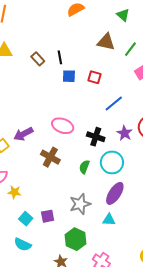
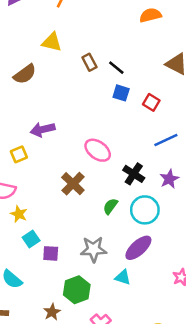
black line: (60, 57) -> (116, 68), turned -56
purple arrow: (23, 134) -> (43, 130), moved
cyan square: (26, 219) -> (31, 239), moved

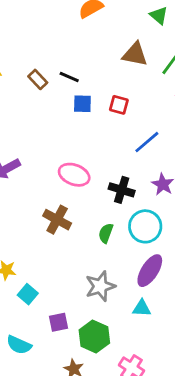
purple square: (51, 253) -> (59, 322), moved

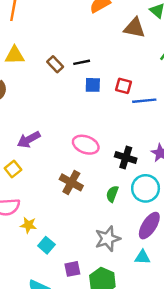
brown triangle: (135, 54) -> (135, 28), moved
black line: (69, 77) -> (82, 62), turned -35
blue line: (147, 142) -> (144, 101), moved, turned 35

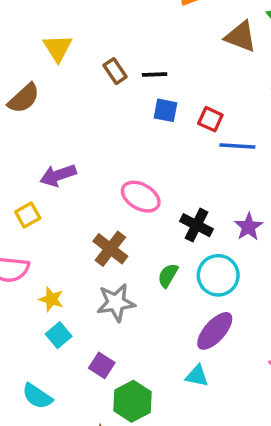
yellow triangle: (15, 55) -> (58, 48), turned 50
yellow star: (28, 225) -> (51, 299), moved
gray star: (108, 239) -> (116, 303), moved
purple square: (72, 269) -> (102, 365), moved, turned 35

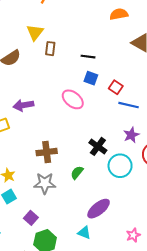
brown rectangle: (115, 71) -> (50, 49), moved, turned 32
pink ellipse: (141, 197) -> (73, 99), moved
purple star: (248, 227) -> (131, 135), moved
brown cross: (110, 249) -> (47, 152), turned 36
cyan circle: (218, 275) -> (120, 166), moved

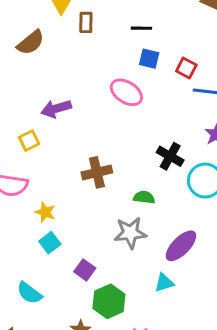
green semicircle: (77, 173) -> (144, 197), turned 64
gray star: (45, 183) -> (130, 233), moved
cyan triangle: (84, 233) -> (164, 283), turned -32

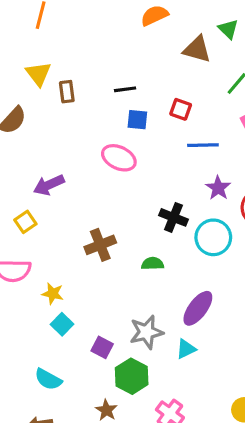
red square: (186, 68) -> (181, 109), moved
gray star: (130, 233) -> (146, 332), moved

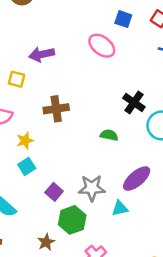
yellow square: (25, 222) -> (17, 79), turned 36
brown cross: (100, 245) -> (56, 109), moved
yellow star: (53, 294) -> (25, 141), turned 30

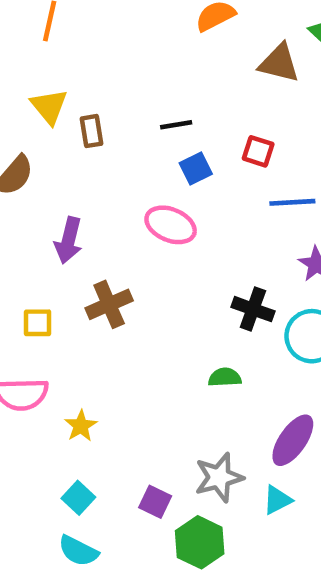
blue square: (123, 19) -> (196, 169), turned -30
purple arrow: (42, 54) -> (69, 240), moved, turned -50
brown cross: (56, 109) -> (109, 304), moved
cyan square: (27, 166) -> (78, 498), moved

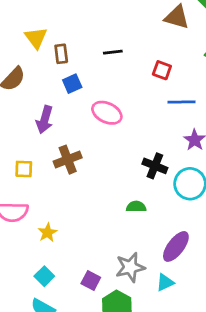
blue square: (196, 169) -> (72, 84), moved

